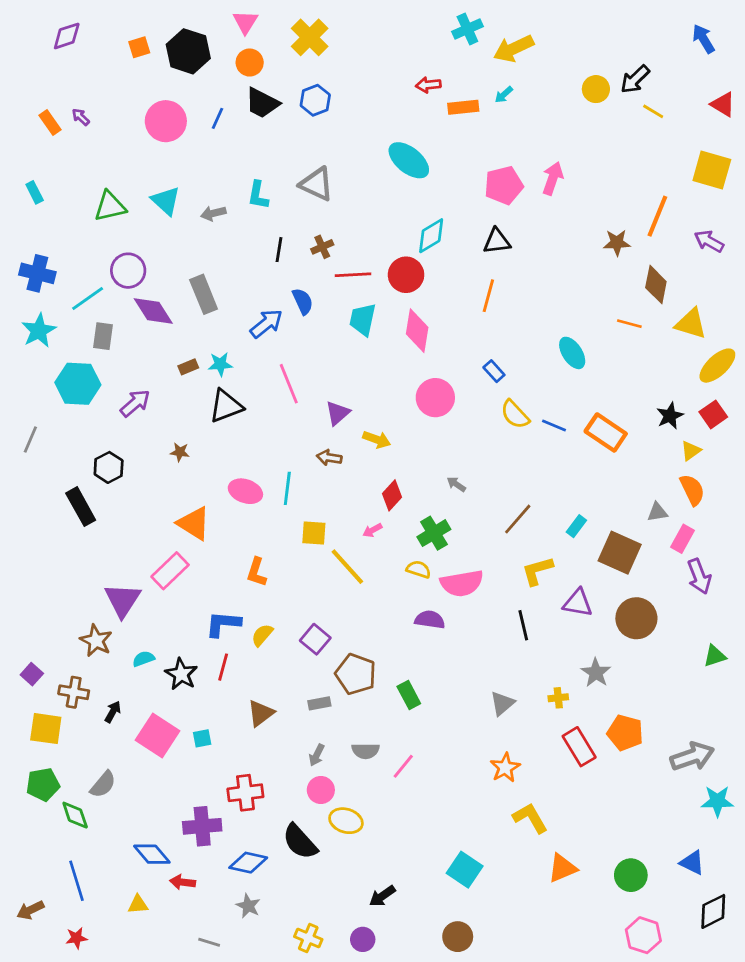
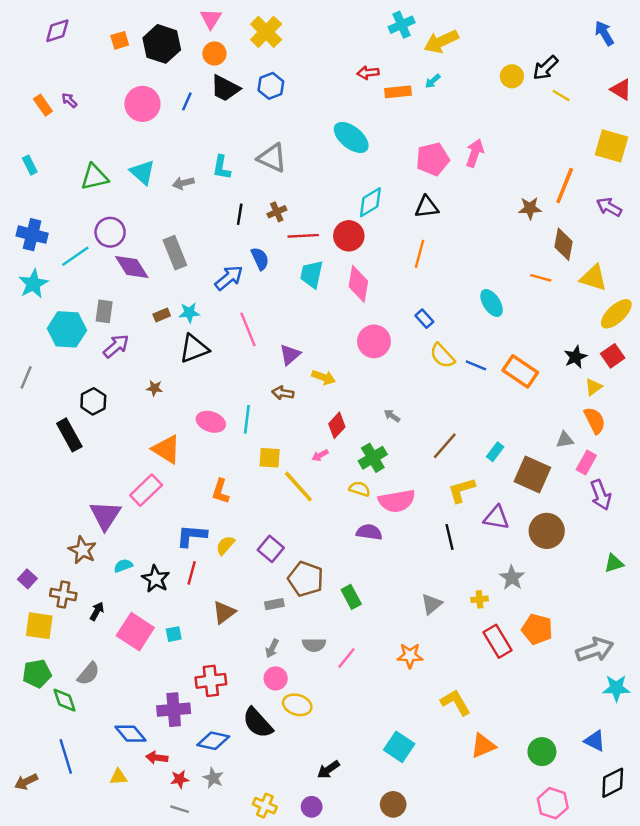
gray rectangle: (103, 336) -> (104, 311), moved
orange star: (505, 768) -> (410, 656), moved, turned 30
red star: (76, 938) -> (180, 779), moved

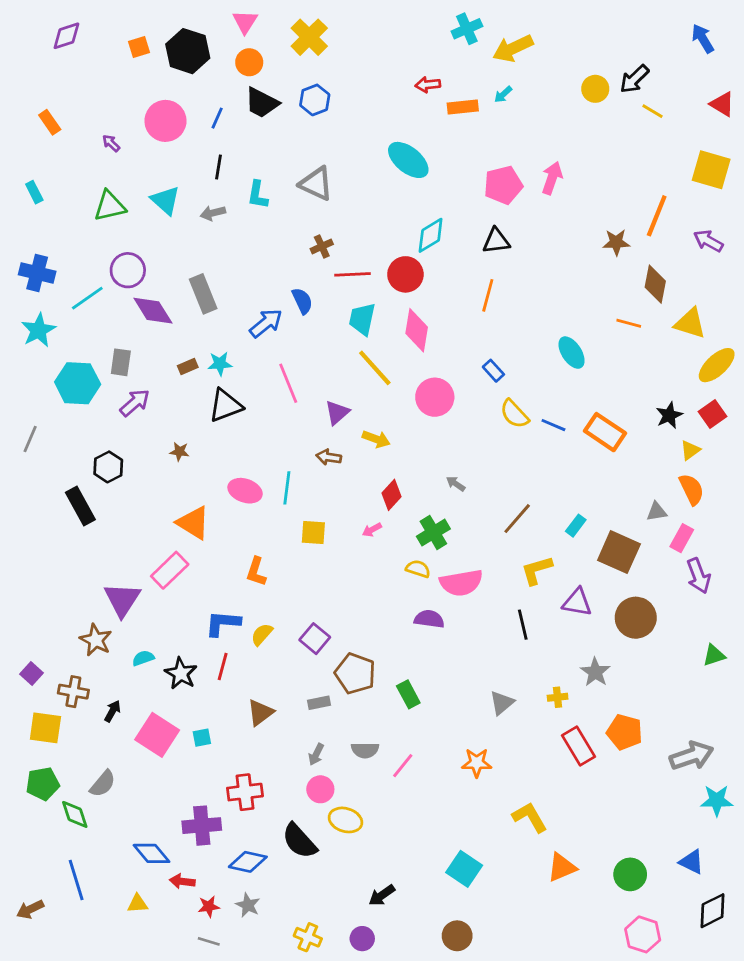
purple arrow: (69, 100) -> (111, 143), moved
black line: (240, 214) -> (219, 167), moved
yellow line: (298, 487) -> (375, 368), moved

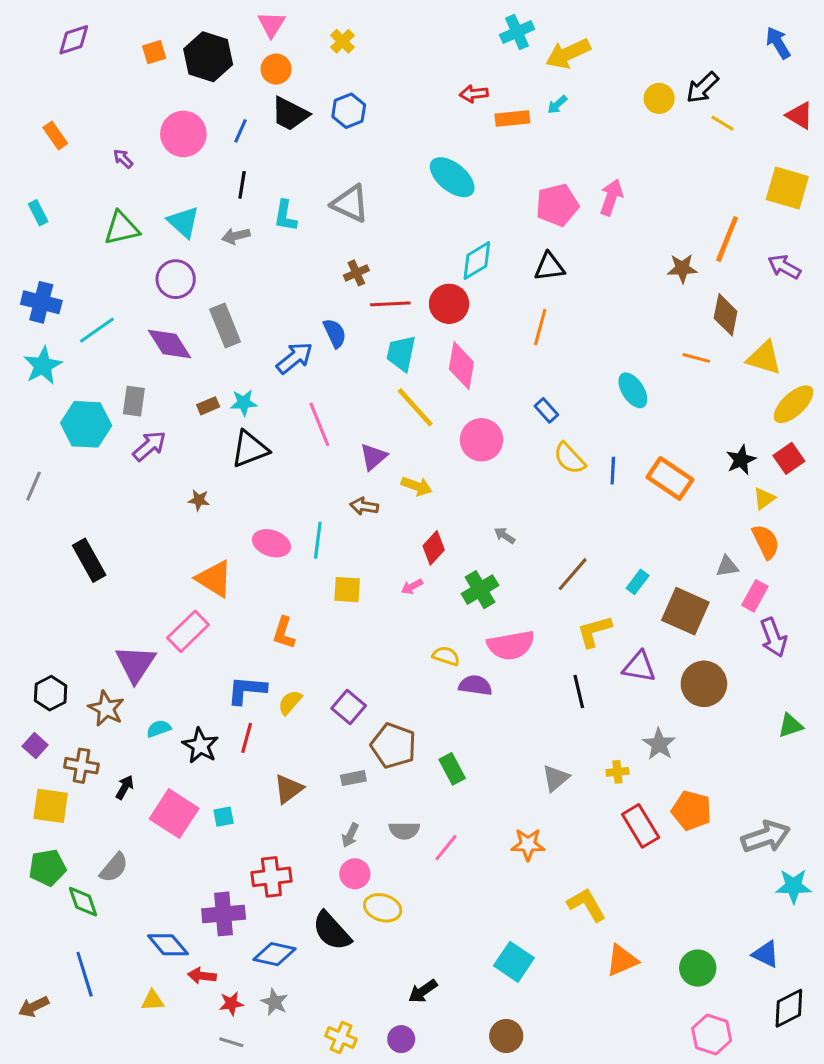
yellow cross: (309, 37) -> (342, 41), size x0.6
purple circle: (128, 270) -> (176, 279), moved
blue line: (553, 425) -> (613, 471), turned 70
black hexagon: (108, 467) -> (51, 693), moved
yellow semicircle: (418, 569) -> (446, 656), moved

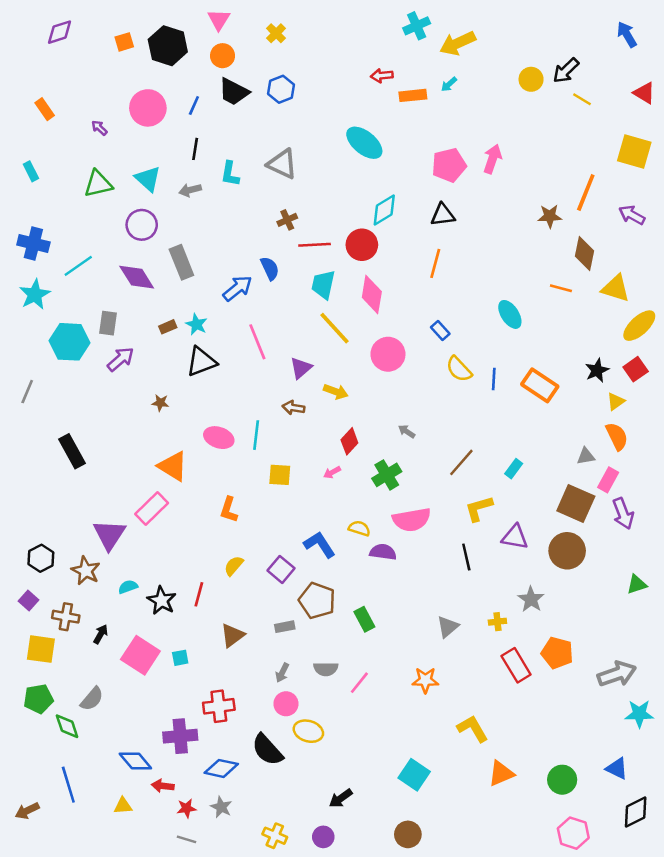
cyan star: (244, 403) -> (196, 324), turned 30
brown square: (685, 611) -> (576, 504), moved
blue L-shape: (247, 690) -> (320, 545), moved, turned 52

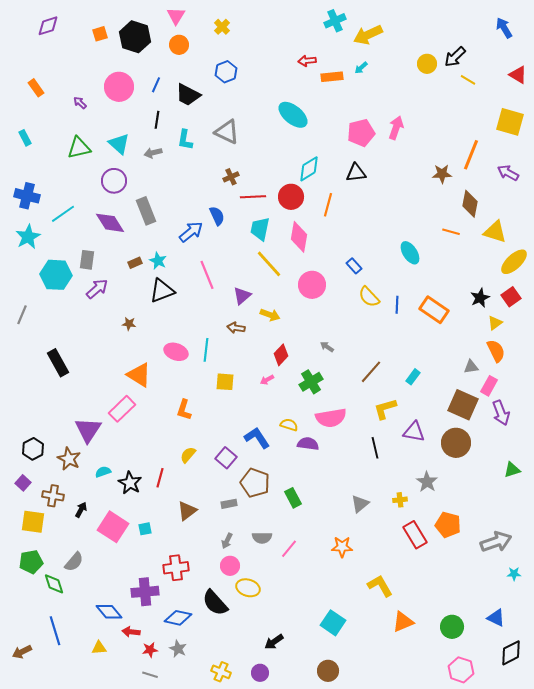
black trapezoid: (234, 92) -> (188, 95), moved
orange line: (435, 263) -> (328, 205), moved
cyan star: (639, 714) -> (514, 574), size x0.6

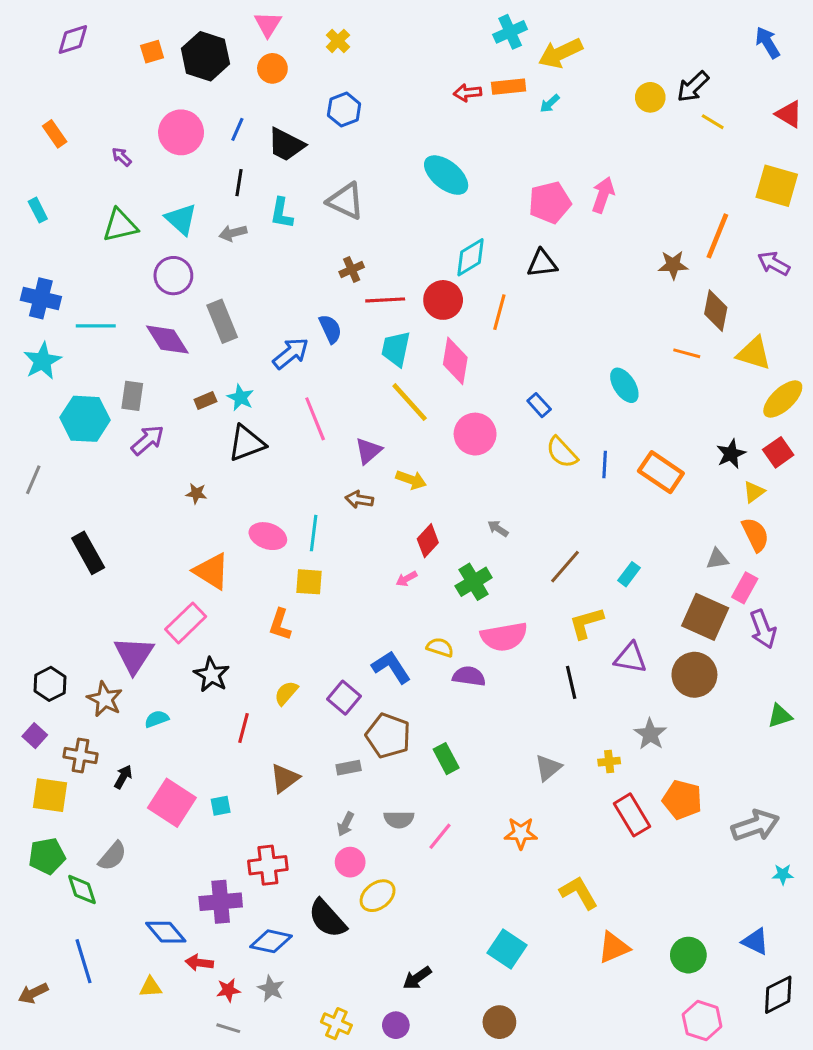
orange rectangle: (332, 77) -> (509, 87), moved
cyan line: (63, 214) -> (96, 326), turned 35
yellow square: (225, 382) -> (309, 582), moved
black star: (130, 483) -> (211, 675), moved
yellow ellipse: (248, 588) -> (378, 896), turned -55

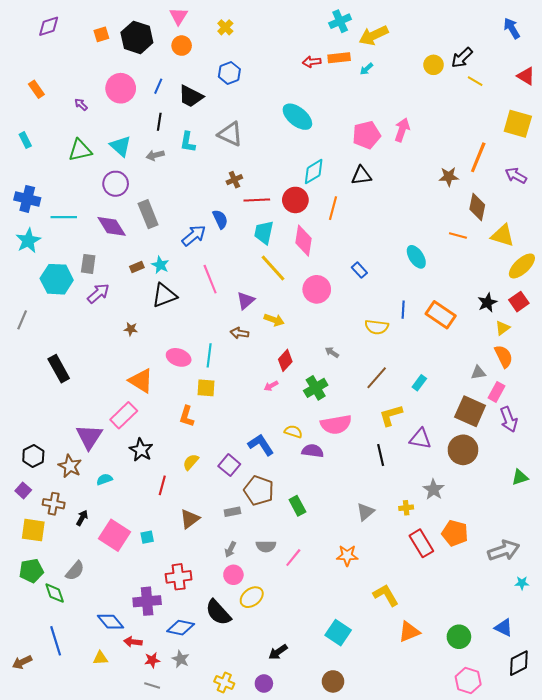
yellow semicircle: (562, 452) -> (377, 327), moved, turned -40

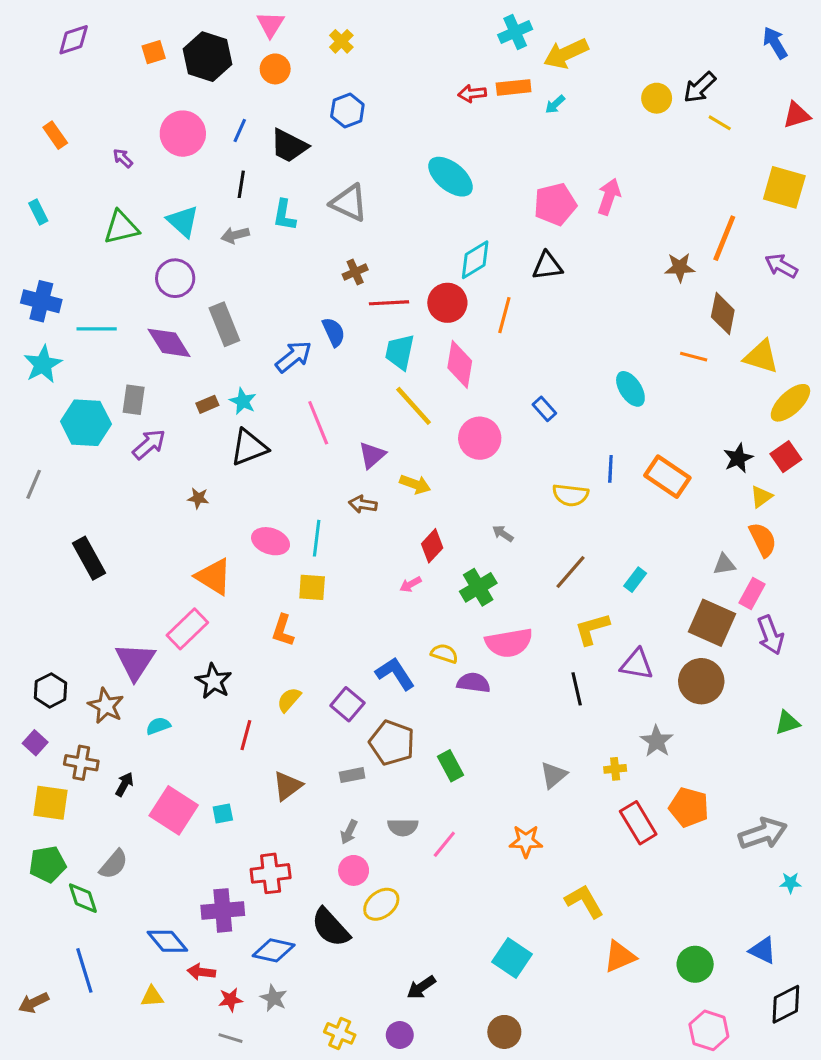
red triangle: (526, 76) -> (797, 115), turned -48

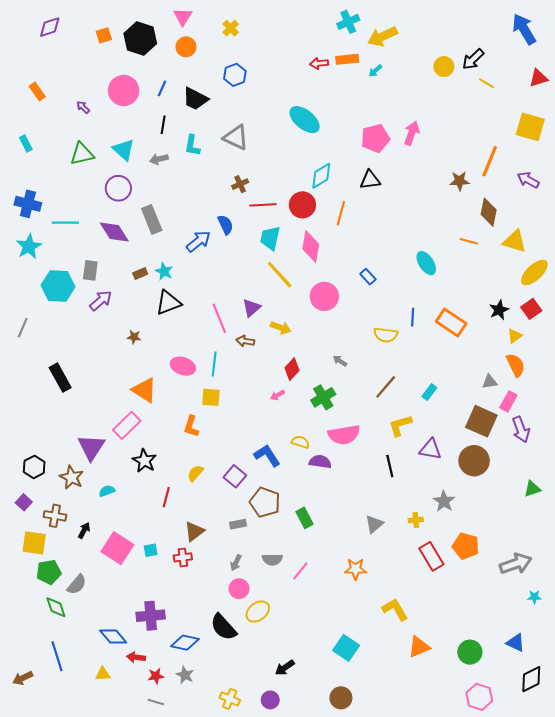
blue arrow: (775, 43) -> (524, 29), size x1.4
pink line: (318, 423) -> (219, 318), moved
green pentagon: (47, 864) -> (49, 572), moved
red cross: (271, 873) -> (183, 557), moved, size x0.7

